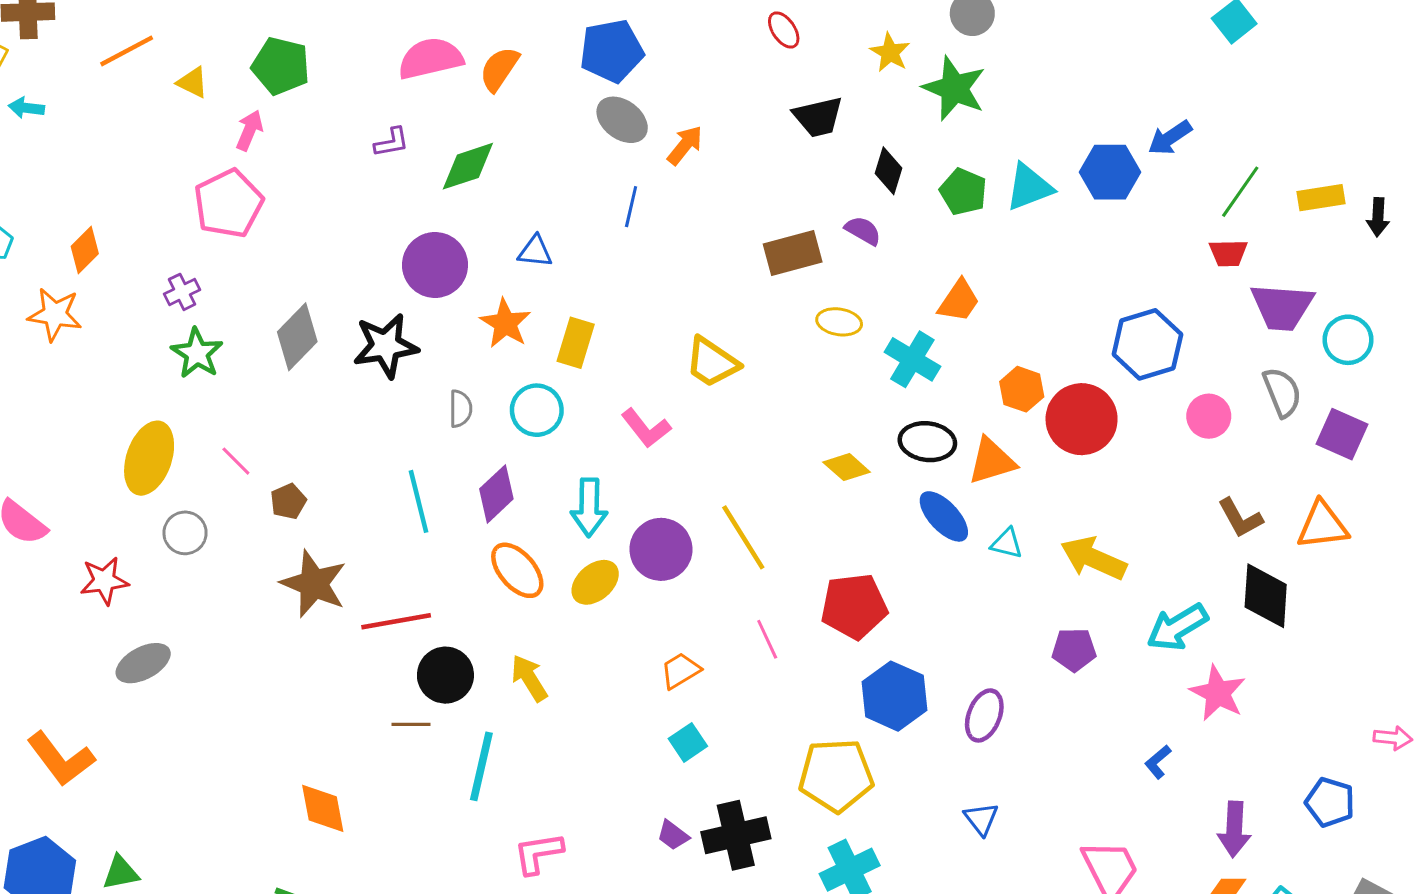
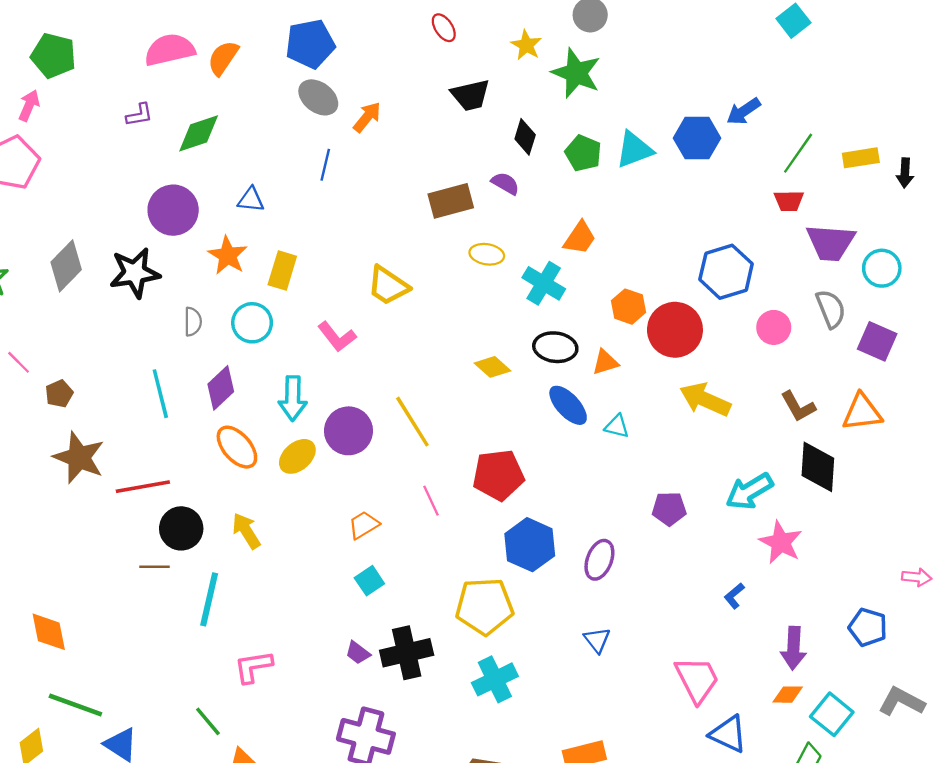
orange triangle: (992, 461) -> (605, 362), size x0.7
yellow arrow: (1094, 558) -> (705, 399), moved
orange diamond: (323, 808) -> (49, 632), moved

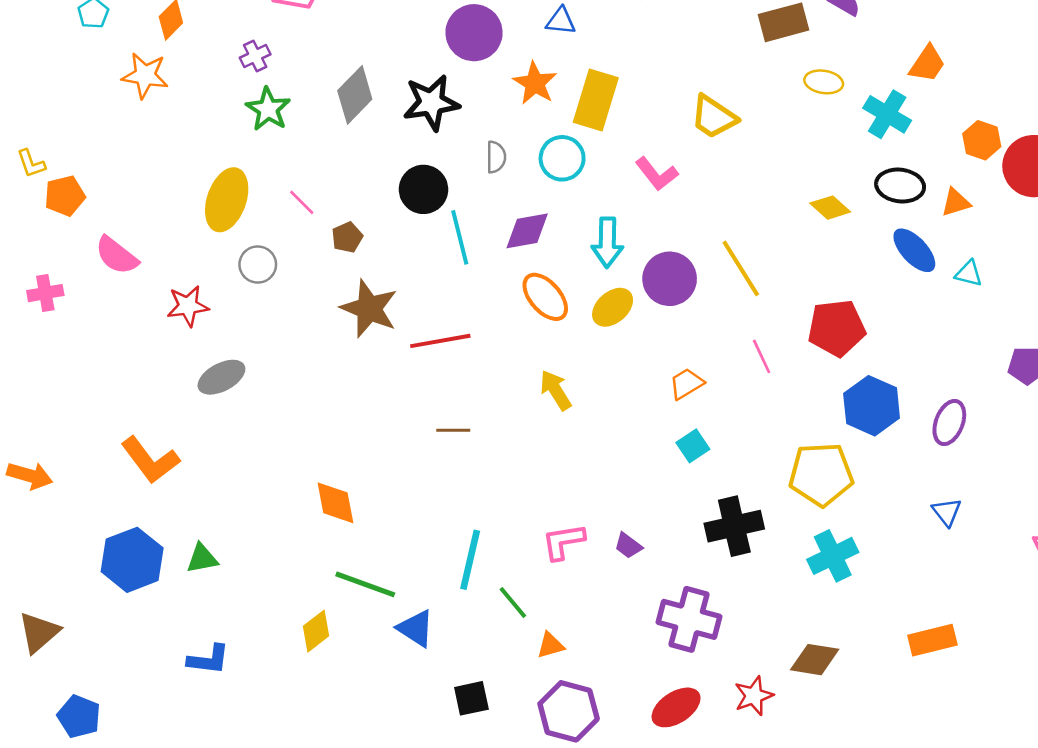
yellow rectangle: (282, 271) -> (596, 100), size x1.4
purple diamond: (221, 388) -> (527, 231), turned 33
black circle: (181, 528) -> (423, 189), moved
cyan line: (209, 599) -> (470, 560), moved
purple trapezoid: (358, 653) -> (628, 546), moved

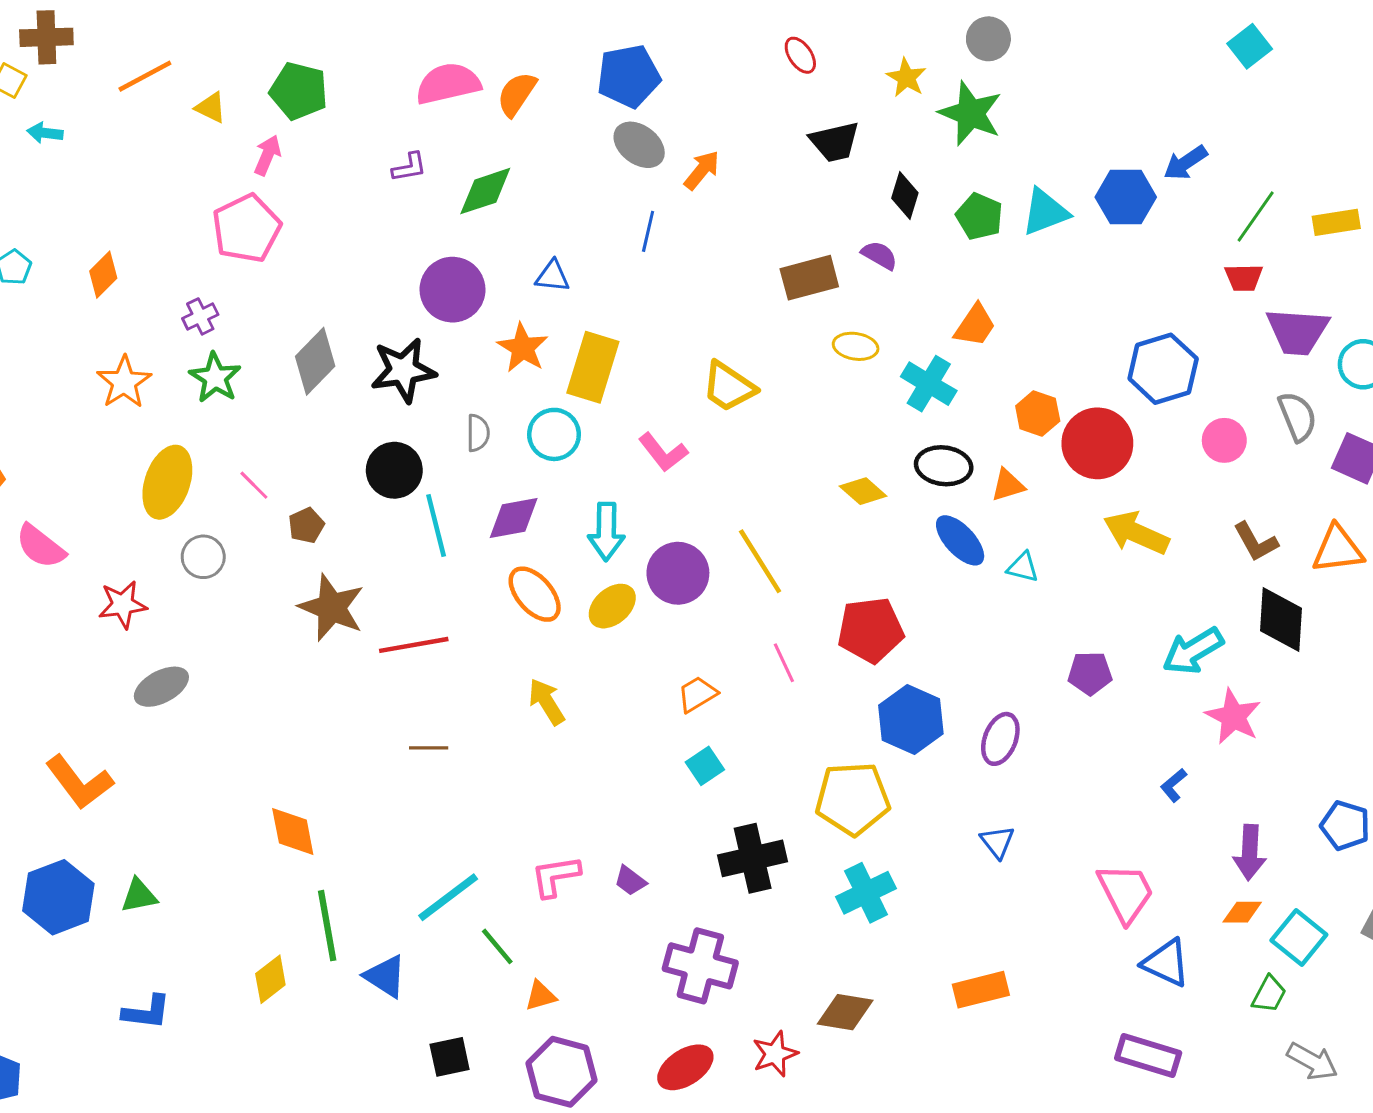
orange star: (145, 75) -> (124, 382), moved, turned 30
cyan line: (470, 560) -> (448, 897), turned 40
green line: (365, 584) -> (327, 926), turned 60

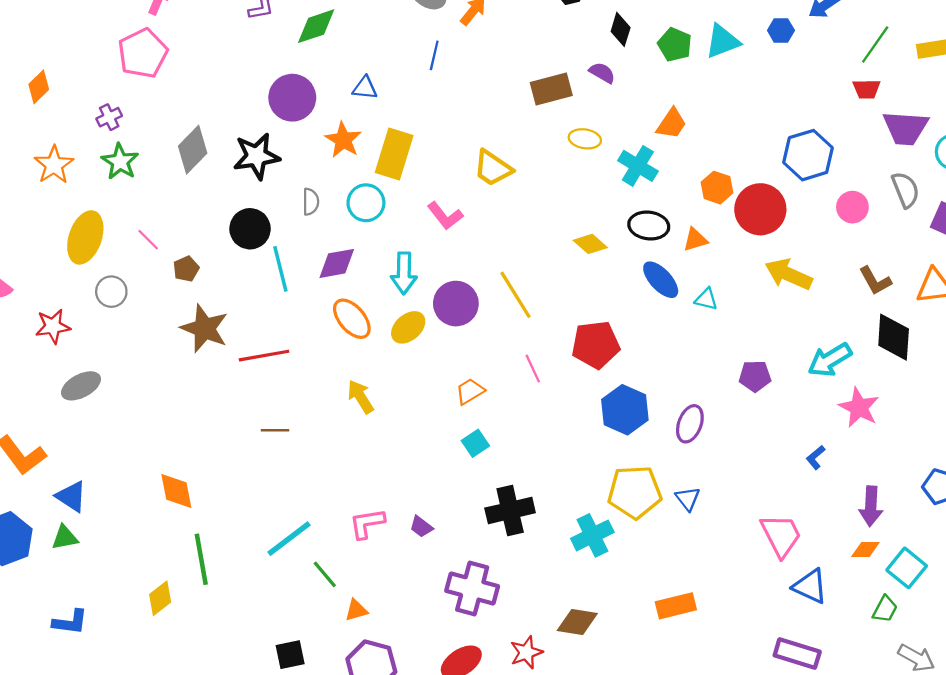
blue hexagon: (1126, 197) -> (781, 30), size x0.6
yellow pentagon: (853, 799) -> (635, 492), moved
blue triangle: (385, 976) -> (71, 496), moved

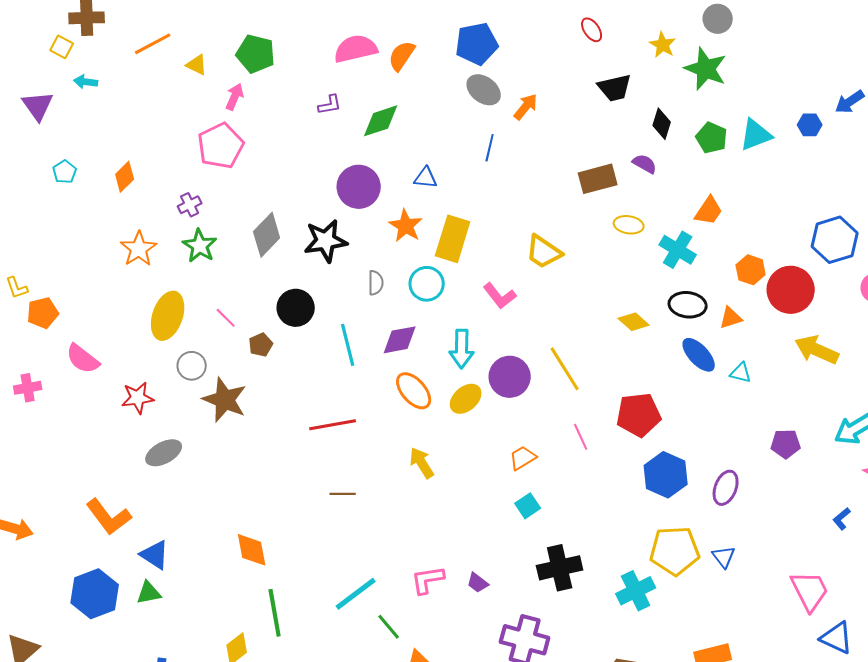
black circle: (250, 229) -> (296, 308), moved
brown star: (205, 328) -> (225, 400), moved

